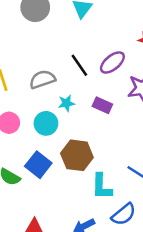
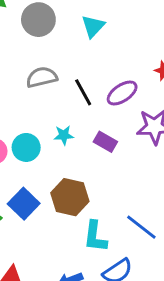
gray semicircle: (42, 79) -> (42, 77), moved
cyan circle: (46, 123) -> (26, 147), moved

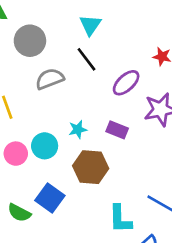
gray circle: (38, 20) -> (30, 41), moved
black line: (83, 92) -> (86, 59), moved
brown hexagon: (70, 197) -> (91, 167), moved

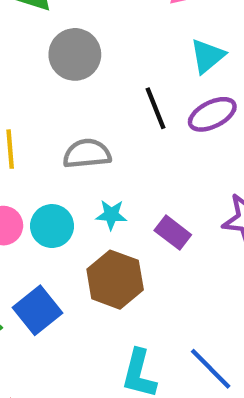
cyan triangle: (90, 25) -> (207, 56), moved
gray semicircle: (50, 79) -> (87, 154), moved
purple ellipse: (126, 83) -> (212, 114), moved

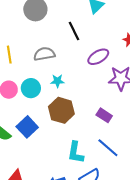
purple ellipse: (212, 114) -> (98, 57), moved
purple rectangle: (173, 233) -> (104, 115), moved

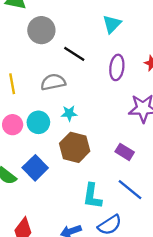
black line: (74, 31) -> (74, 54), moved, turned -30
purple ellipse: (98, 57) -> (117, 67), moved, turned -50

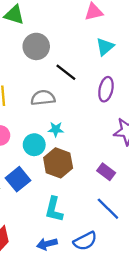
cyan circle: (38, 122) -> (34, 145), moved
cyan L-shape: (92, 196) -> (54, 209), moved

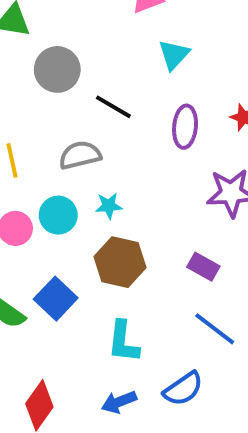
cyan circle: (34, 145) -> (58, 215), moved

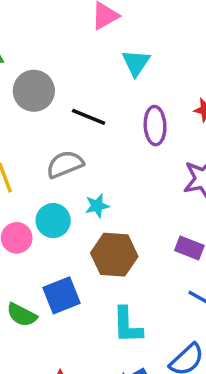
blue square: (56, 299) -> (61, 295), turned 33

